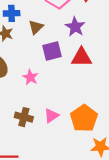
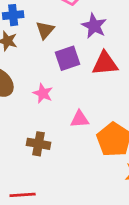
pink triangle: (51, 116) -> (80, 119), moved, turned 35

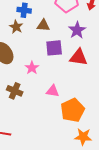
brown triangle: (45, 30) -> (43, 25), turned 40
brown cross: (39, 144) -> (15, 91), moved

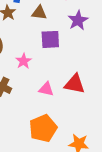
red triangle: (79, 57) -> (75, 84), moved
orange pentagon: (73, 110) -> (43, 128), moved

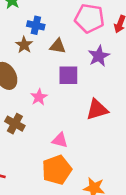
red triangle: (75, 84) -> (97, 110), moved, turned -30
pink triangle: (46, 89) -> (60, 140), moved

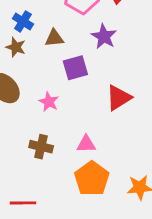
blue cross: (36, 25) -> (23, 21), turned 35
brown cross: (15, 124) -> (41, 147), moved

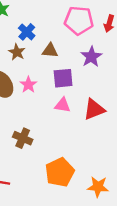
pink star: (49, 102) -> (28, 85), moved
pink triangle: (86, 144) -> (63, 105), moved

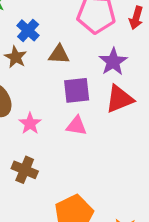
pink star: (28, 85) -> (30, 124), moved
red triangle: (94, 109) -> (119, 99), moved

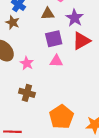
brown triangle: (59, 54) -> (48, 14), moved

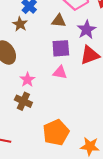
pink star: (27, 63) -> (27, 80), moved

